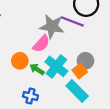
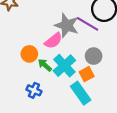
gray circle: (85, 61) -> (94, 56), moved

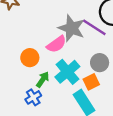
green arrow: (45, 65) -> (43, 79), moved, turned 80
blue cross: (34, 90) -> (33, 97), turned 32

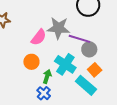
purple line: (94, 27) -> (79, 39), moved
pink semicircle: (57, 44) -> (39, 37), moved
orange square: (91, 82) -> (95, 70), moved

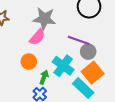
gray star: (58, 28) -> (44, 19), moved
orange square: (95, 70) -> (93, 73), size x1.5

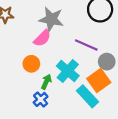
gray circle: (88, 52) -> (107, 62), moved

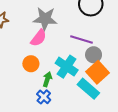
gray circle: (107, 62) -> (94, 55), moved

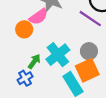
purple line: (81, 40) -> (90, 19), moved
orange circle: (31, 64) -> (24, 29), moved

